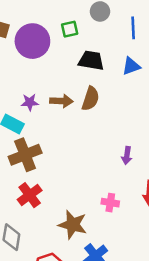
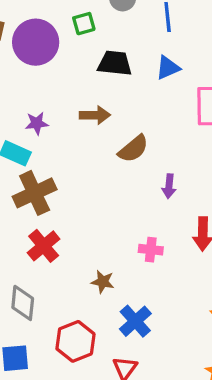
brown semicircle: (90, 99) -> (133, 149), moved, turned 35
brown arrow: (61, 101) -> (95, 115), moved
brown star: (73, 225) -> (103, 282), size x0.6

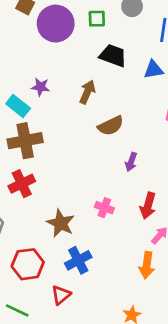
brown arrow: (95, 115) -> (87, 92), turned -80
brown star: (103, 282) -> (61, 223), size x1.5

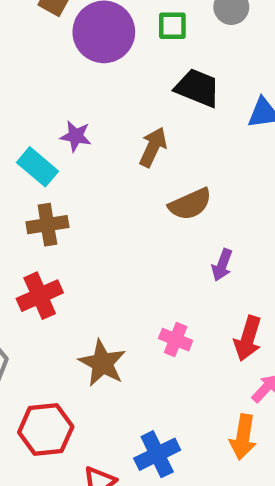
brown cross: (25, 141) -> (47, 225), size x0.7
blue cross: (78, 260) -> (157, 454), moved

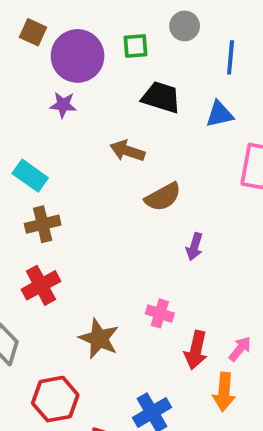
purple star: (76, 136) -> (63, 105), moved
brown arrow: (153, 147) -> (127, 151), turned -92
red arrow: (248, 338) -> (196, 350), moved

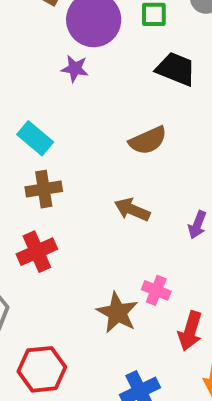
brown arrow: (127, 151) -> (132, 210), moved
brown semicircle: (163, 197) -> (148, 140), moved
brown star: (99, 339) -> (117, 313), moved

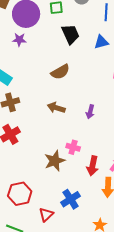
black trapezoid: (176, 69) -> (70, 34), turned 50
brown star: (117, 313) -> (55, 161), turned 30

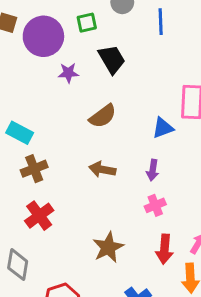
purple star: (19, 40) -> (68, 73), moved
blue triangle: (101, 42) -> (163, 128), moved
pink cross: (73, 147) -> (155, 205), moved, turned -32

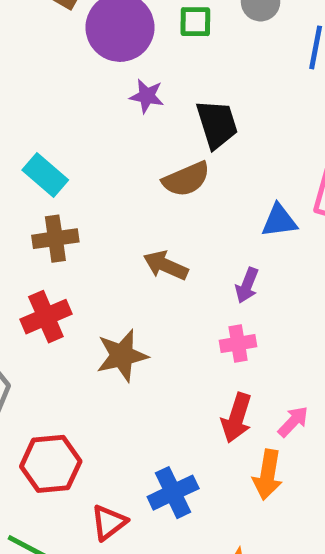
black trapezoid: (112, 59) -> (217, 124), moved
brown star: (108, 247) -> (122, 356), moved

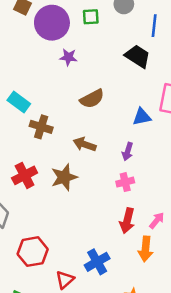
black trapezoid: (217, 124) -> (138, 56), moved, turned -36
brown cross: (55, 239) -> (41, 127), moved, turned 30
brown star: (122, 356) -> (64, 177), moved

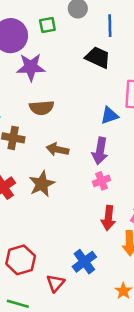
purple star: (68, 57) -> (31, 67), size x1.6
brown semicircle: (92, 99) -> (42, 108), moved, turned 30
purple arrow: (128, 152) -> (100, 151), size x1.5

